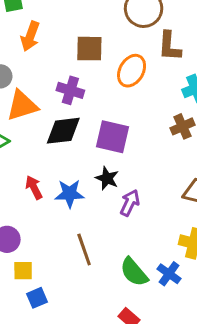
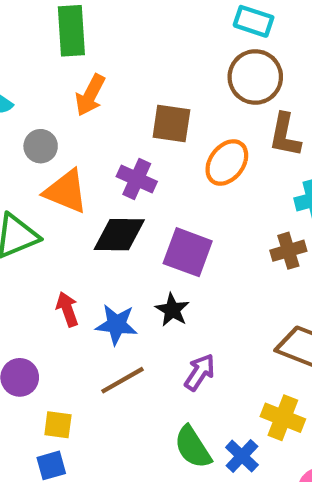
orange triangle: (22, 106) -> (66, 191), turned 32
purple arrow: (130, 203) -> (200, 372), moved
brown line: (84, 249) -> (123, 380), moved, turned 72
yellow square: (23, 271) -> (58, 425), moved

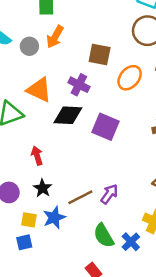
gray circle: (41, 146) -> (29, 46), moved
black star: (172, 310) -> (43, 188), moved
blue star: (116, 324) -> (54, 218), moved, turned -30
brown line: (123, 380) -> (80, 197), moved

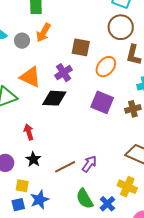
purple cross: (79, 85) -> (64, 73), turned 30
purple square: (106, 127) -> (102, 102), moved
blue star: (54, 218) -> (40, 200), moved

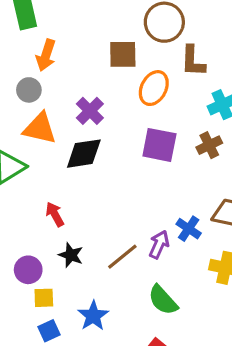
gray circle: (22, 41) -> (29, 90), moved
brown square: (81, 47) -> (123, 54), moved
yellow square: (22, 186) -> (44, 298), moved
blue cross: (107, 204) -> (189, 229), moved
blue square: (18, 205) -> (49, 331), moved

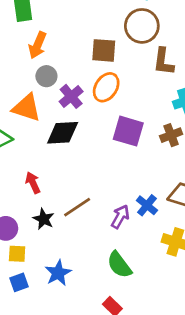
orange ellipse: (154, 88) -> (106, 87), moved
gray circle: (29, 90) -> (46, 76), moved
brown line: (122, 257) -> (77, 207), moved

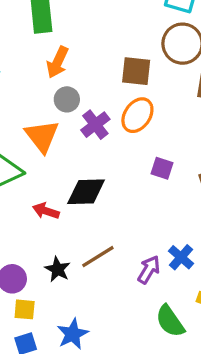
orange triangle: (27, 108) -> (42, 136), turned 32
purple square: (128, 131) -> (162, 168), size x0.6
black diamond: (63, 133) -> (86, 192), moved
red arrow: (33, 183) -> (46, 211), moved, turned -50
green semicircle: (119, 265) -> (170, 321), moved

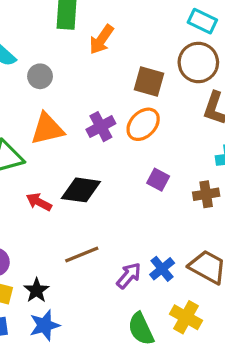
orange arrow: (58, 62) -> (101, 40), moved
gray circle: (67, 99) -> (40, 76), moved
orange triangle: (42, 136) -> (47, 129), turned 45
black star: (58, 269) -> (36, 290), moved

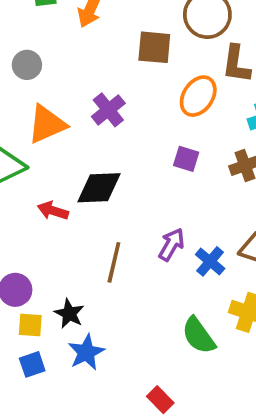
orange ellipse: (143, 124) -> (198, 96), moved
brown line: (82, 255) -> (114, 262), turned -44
purple arrow: (129, 276) -> (171, 244), moved

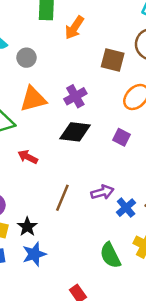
black diamond: (99, 188) -> (75, 132), moved
purple arrow: (171, 244) -> (102, 192), turned 35

